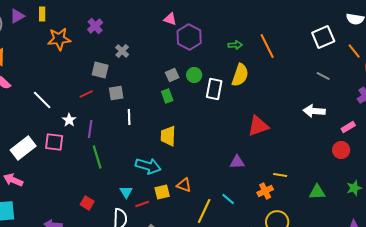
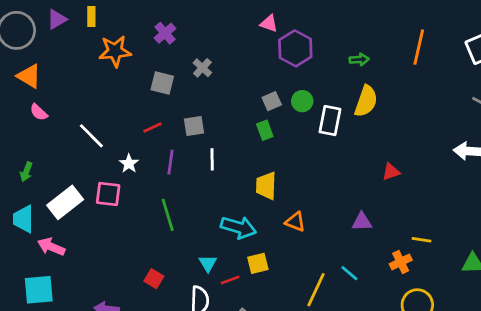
orange line: (267, 46) -> (419, 47), moved, turned 40
gray square: (100, 70) -> (162, 83), moved
red triangle: (258, 126) -> (391, 172), size x0.6
purple line: (90, 129) -> (170, 162), moved
orange triangle: (184, 185) -> (295, 222), moved

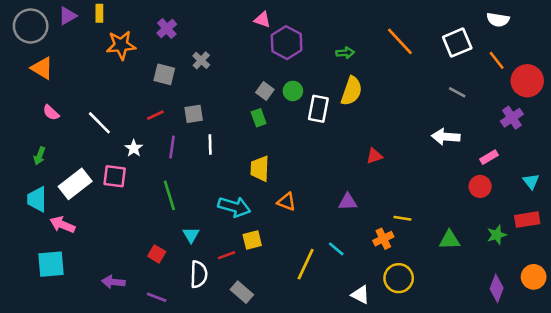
orange line: (419, 47) -> (400, 41), turned -56
gray square: (272, 101) -> (265, 91), turned -30
pink semicircle: (39, 112) -> (51, 113), moved
cyan triangle: (208, 263) -> (191, 235), moved

